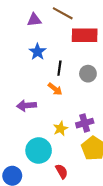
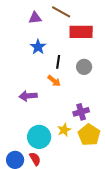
yellow star: (61, 129) -> (64, 130), moved
red semicircle: (62, 171) -> (35, 159), moved

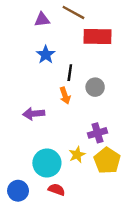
gray circle: (84, 67) -> (95, 87), moved
orange arrow: (54, 81) -> (65, 96), turned 32
red semicircle: (35, 159) -> (57, 190), moved, turned -40

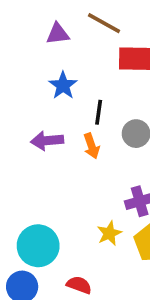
purple arrow: (34, 114) -> (47, 141), moved
cyan circle: (47, 163) -> (38, 246), moved

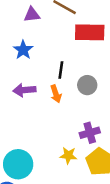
blue star: (63, 85) -> (23, 50), moved
yellow star: (109, 233) -> (68, 155), turned 30

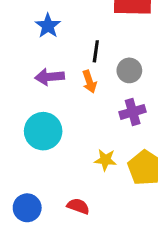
purple cross: (90, 133) -> (133, 112), moved
cyan circle: (18, 164) -> (43, 131), moved

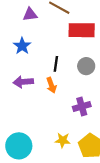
gray circle: (129, 70) -> (86, 66), moved
cyan circle: (43, 131) -> (19, 146), moved

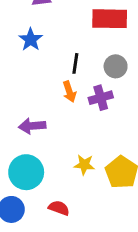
purple arrow: (23, 82) -> (32, 126), moved
purple cross: (82, 107) -> (101, 98), moved

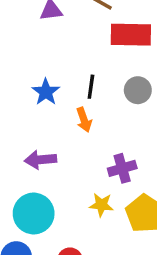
blue star: (31, 40) -> (46, 92), moved
purple cross: (101, 98) -> (122, 168), moved

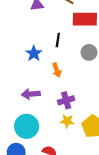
black line: (91, 87) -> (58, 40), moved
purple cross: (122, 168) -> (66, 100), moved

